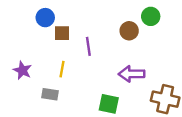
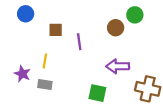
blue circle: (45, 18) -> (26, 14), moved
yellow line: (62, 69) -> (45, 61), moved
purple star: (22, 70) -> (22, 74), moved

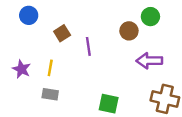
brown square: (56, 30) -> (62, 33), turned -32
purple arrow: (118, 66) -> (149, 61), moved
purple star: (22, 74) -> (21, 69), moved

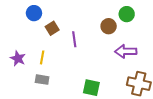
blue circle: (29, 15) -> (34, 13), moved

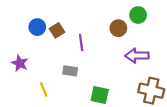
blue circle: (34, 13) -> (37, 27), moved
yellow line: (42, 57) -> (44, 90), moved, turned -32
gray rectangle: (42, 80) -> (70, 71), moved

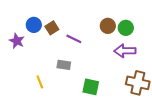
green circle: (138, 15) -> (126, 28), moved
purple line: (81, 42) -> (74, 39), turned -56
purple star: (20, 63) -> (17, 41), moved

